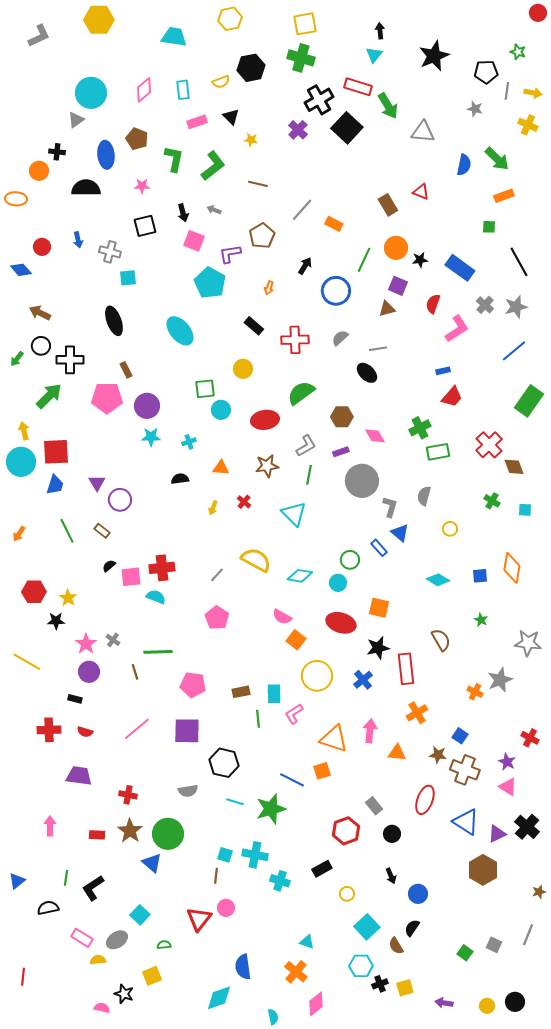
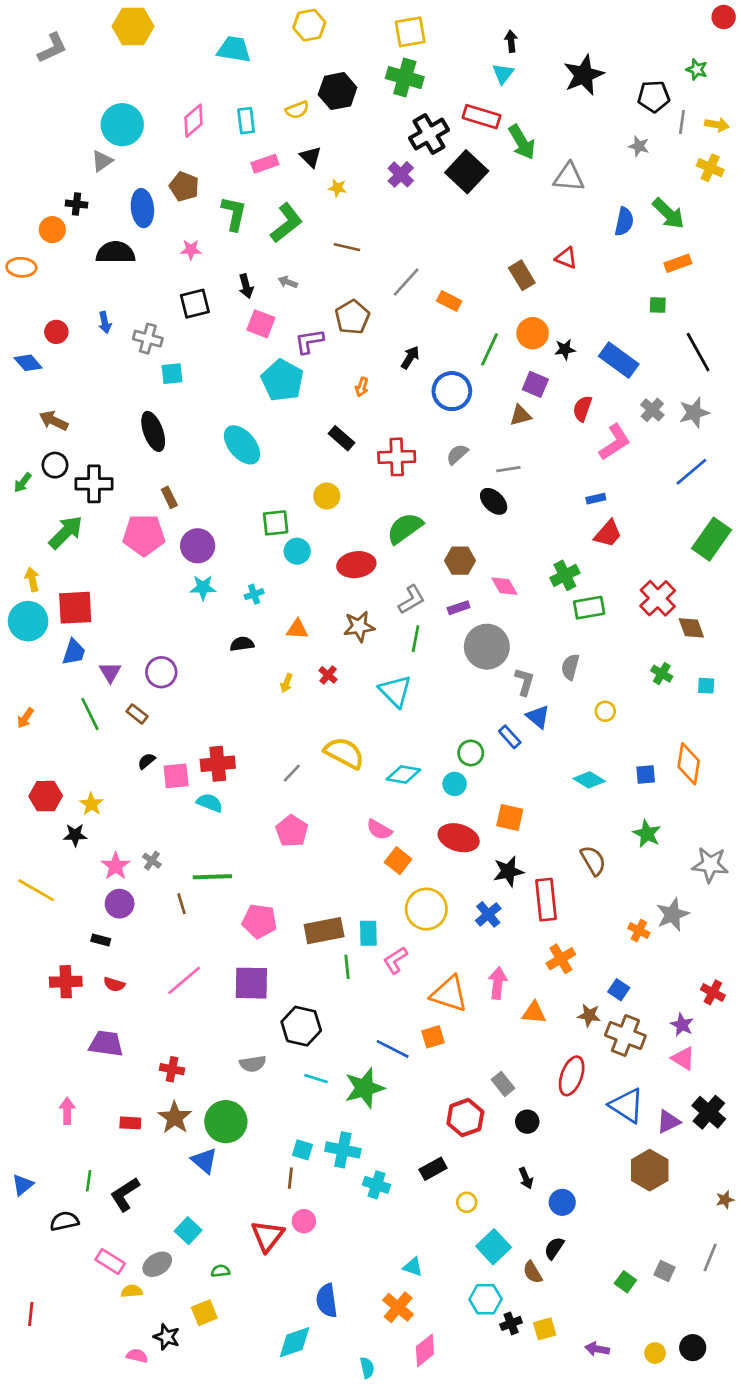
purple triangle: (97, 483) -> (110, 672), moved
green star: (481, 620) -> (647, 834), size x1.5
brown rectangle: (241, 692) -> (324, 931), size x1.6

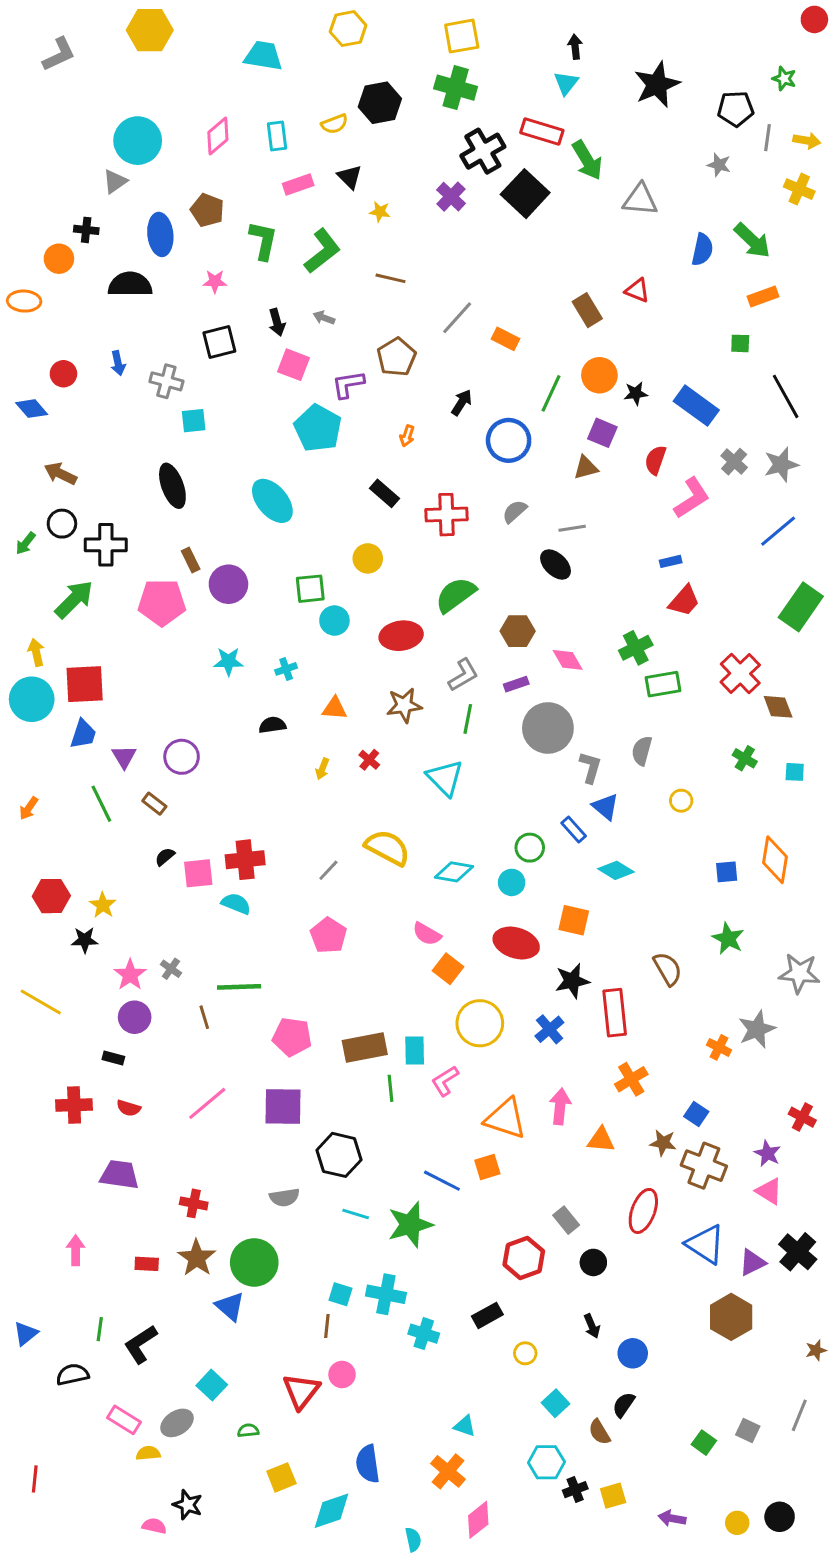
purple circle: (198, 546) -> (228, 584), moved
cyan diamond: (589, 780) -> (616, 870), moved
cyan square: (494, 1247) -> (556, 1403), size x0.7
yellow square: (204, 1313) -> (281, 1477), moved

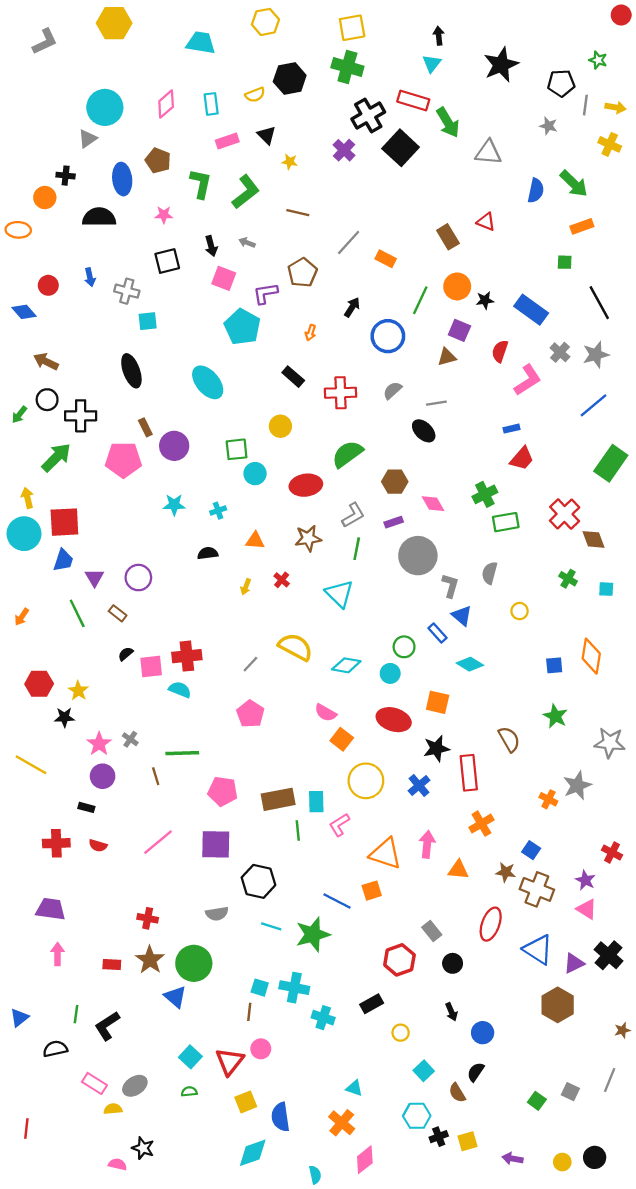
purple trapezoid: (119, 1175) -> (51, 909), moved
cyan square: (212, 1385) -> (190, 1057), moved
yellow square: (281, 1477) -> (246, 1102), moved

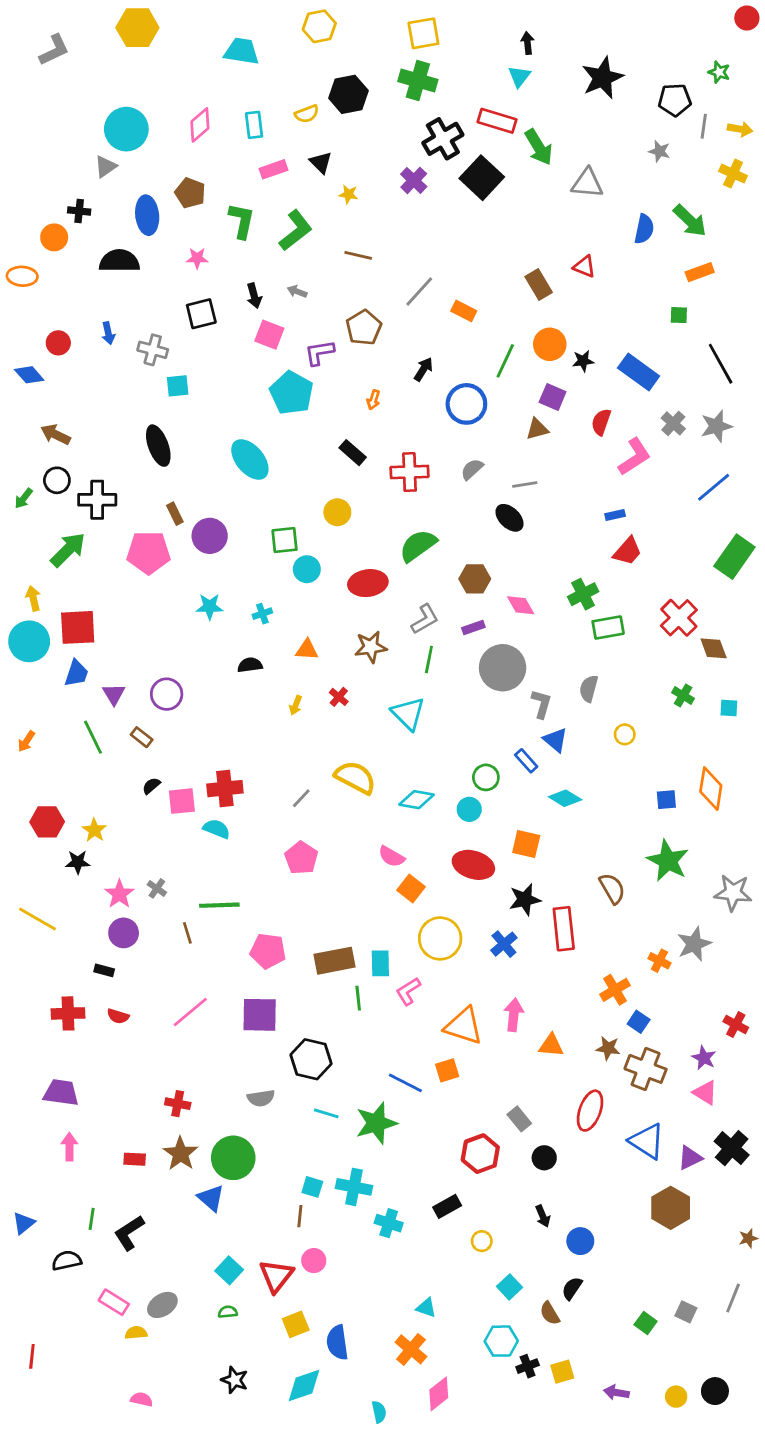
green star: (555, 716) -> (668, 861), size x1.4
orange cross: (481, 824) -> (615, 990), moved
black star: (143, 1148) -> (235, 1380), moved

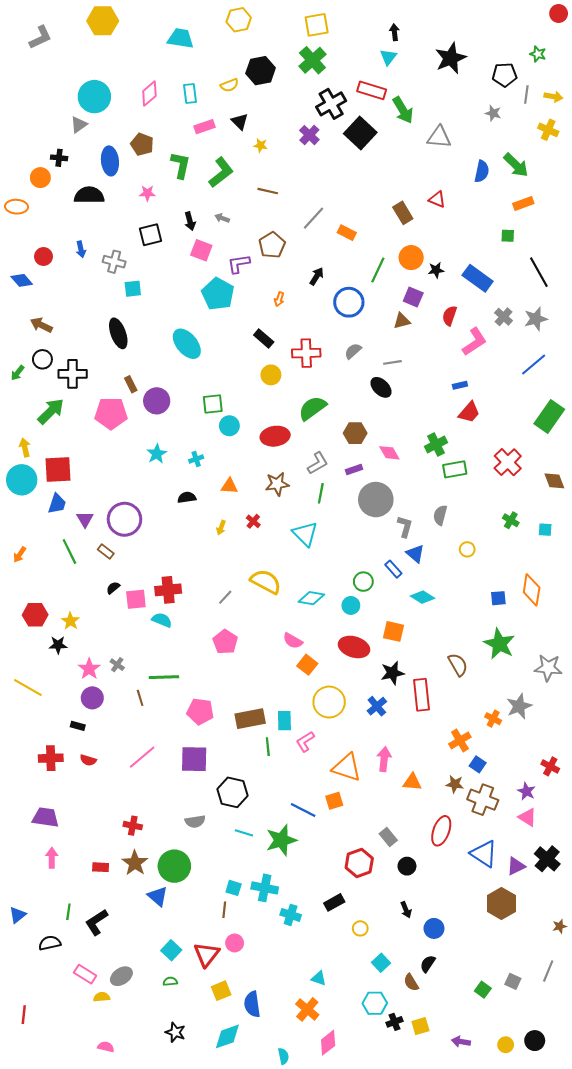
green cross: (418, 80) -> (312, 60), turned 32
yellow circle: (337, 512) -> (271, 375), moved
cyan star: (210, 607) -> (157, 454), turned -30
brown diamond: (714, 648) -> (554, 481), moved
purple circle: (167, 694) -> (124, 519), size x1.4

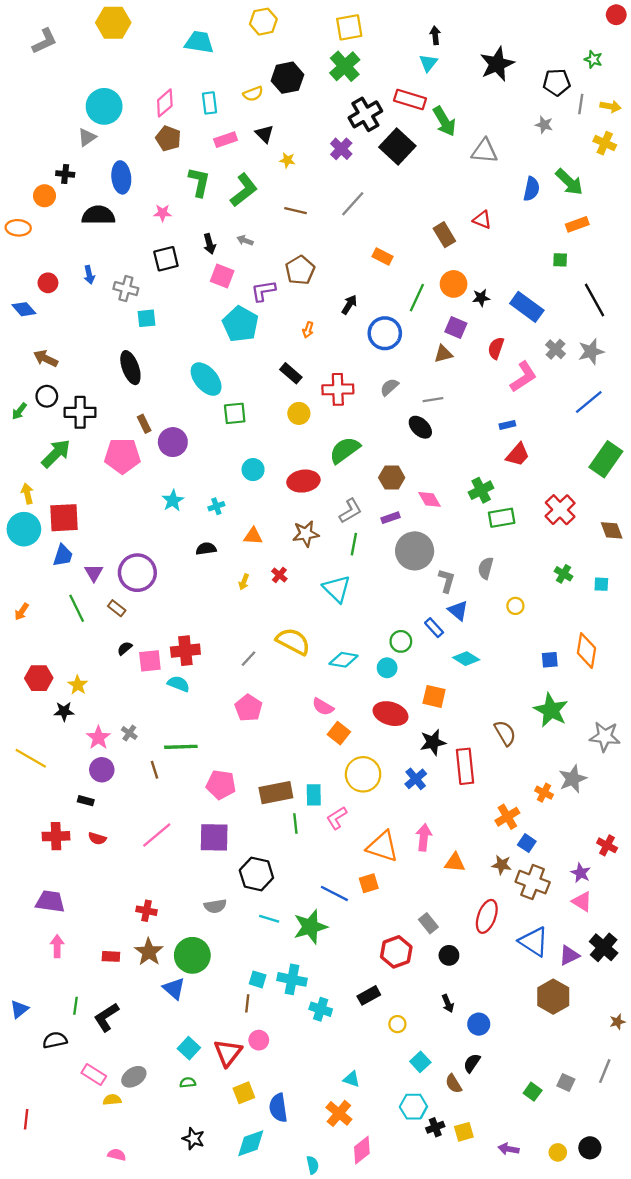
brown pentagon: (142, 144) -> (168, 138), moved
gray line: (313, 218) -> (353, 204), moved
green square: (213, 404) -> (235, 413), moved

